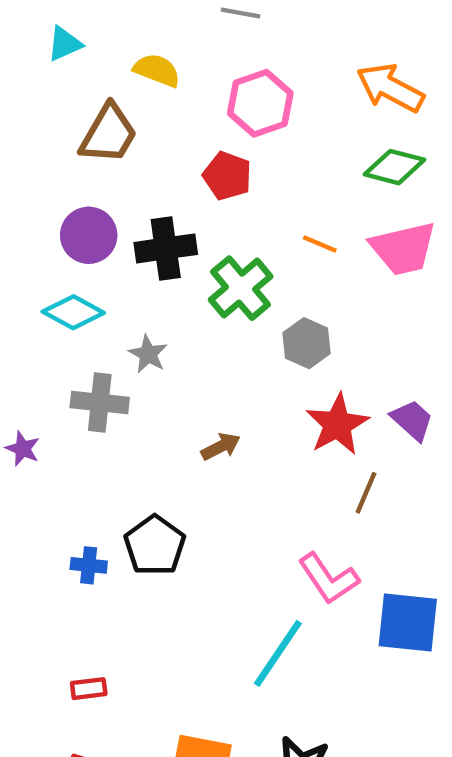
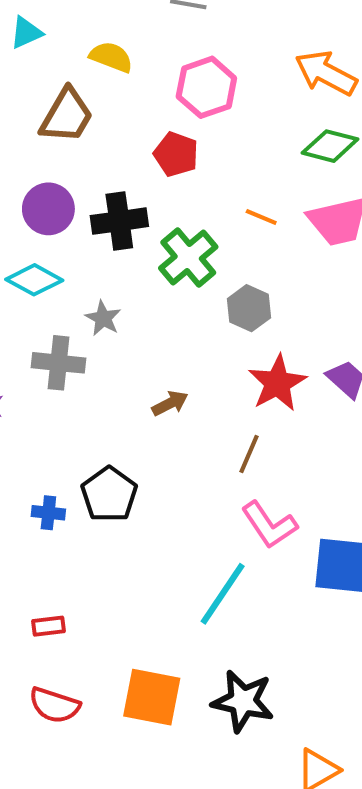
brown line: (366, 493) -> (249, 454), moved

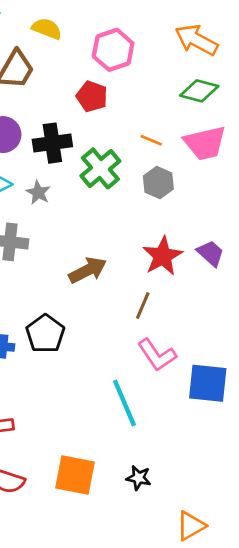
gray hexagon: (249, 308) -> (158, 183), moved
gray star: (103, 318) -> (38, 192), moved
brown arrow: (170, 403) -> (88, 270), size x1.5
cyan line: (223, 594) -> (124, 403), turned -57
black star: (243, 701) -> (139, 478), size x0.6

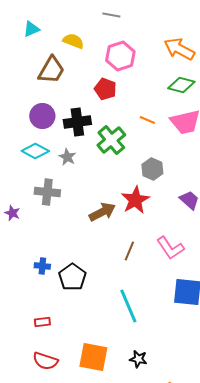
gray hexagon: (158, 183) -> (152, 169), moved
red star: (163, 256) -> (135, 200), moved
brown line: (143, 305) -> (129, 251), moved
black pentagon: (45, 334) -> (72, 277), moved
pink L-shape: (157, 355) -> (170, 248), moved

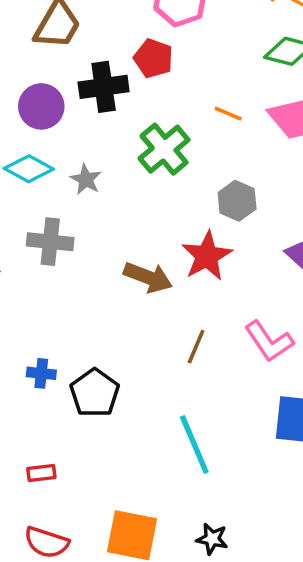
black cross: (77, 122) -> (104, 87), moved
brown arrow: (102, 212) -> (148, 277), turned 48

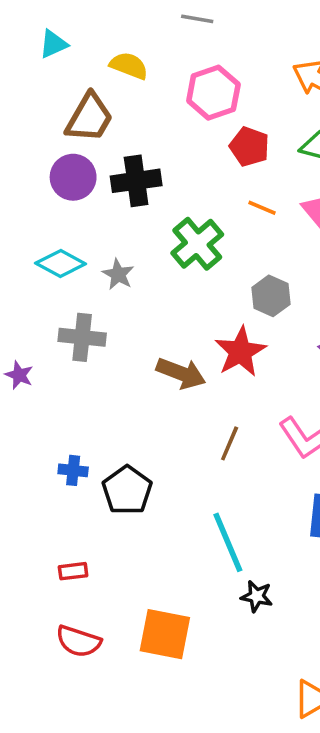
red pentagon: (153, 58) -> (249, 147), moved
purple circle: (41, 106) -> (73, 177), moved
black star: (212, 539) -> (257, 596), moved

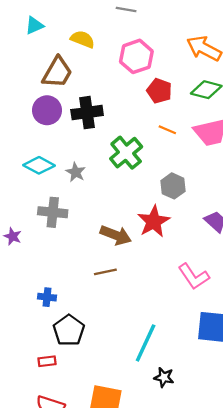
brown line: (230, 443) -> (105, 272), moved, turned 55
black pentagon: (127, 490) -> (69, 330), moved
cyan line: (228, 542) -> (146, 343), turned 48

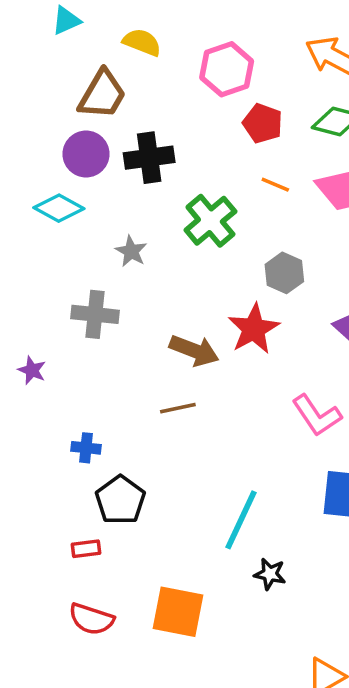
cyan diamond: (39, 165) -> (59, 208), moved
purple star: (13, 236) -> (32, 370), moved

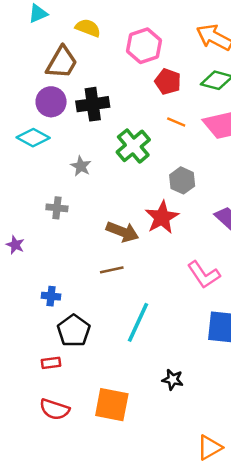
gray cross: (95, 314) -> (57, 208), size x0.7
cyan line: (241, 520) -> (138, 322), moved

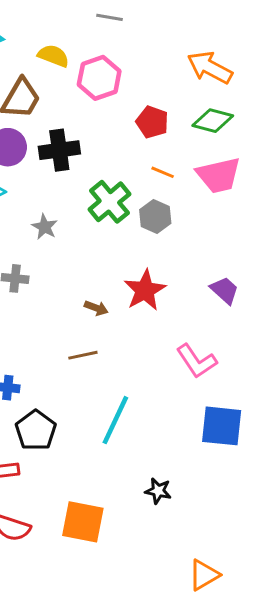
pink hexagon: (144, 46) -> (99, 78), moved
gray hexagon: (182, 180) -> (155, 217), moved
brown arrow: (123, 232) -> (96, 308), size x0.6

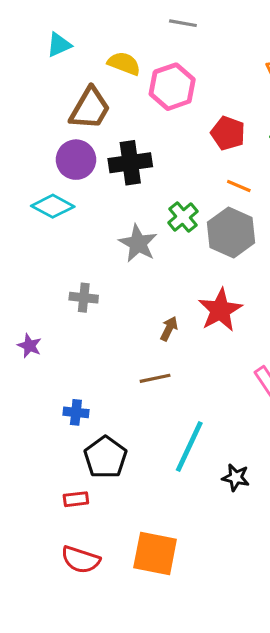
green cross: (109, 202) -> (183, 217), size x0.7
gray hexagon: (155, 217) -> (231, 232), size x1.4
gray star: (45, 227) -> (138, 243), moved, size x1.4
brown arrow: (96, 308) -> (169, 329), turned -85
black star: (158, 491) -> (236, 478), moved

